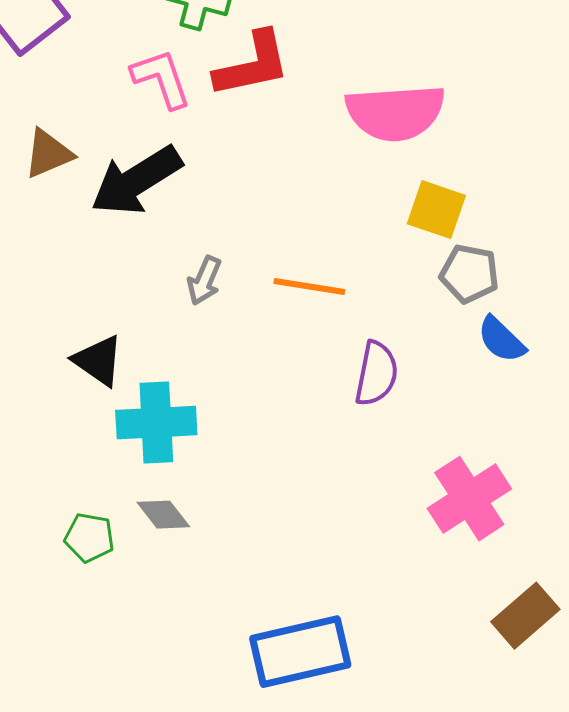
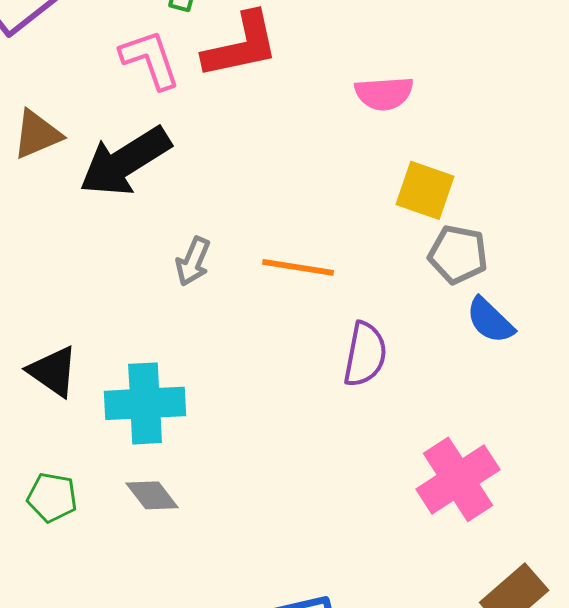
pink semicircle: (395, 113) -> (384, 93), size x0.6
black triangle: (98, 361) -> (53, 371), moved
green pentagon: (89, 538) -> (52, 497), moved

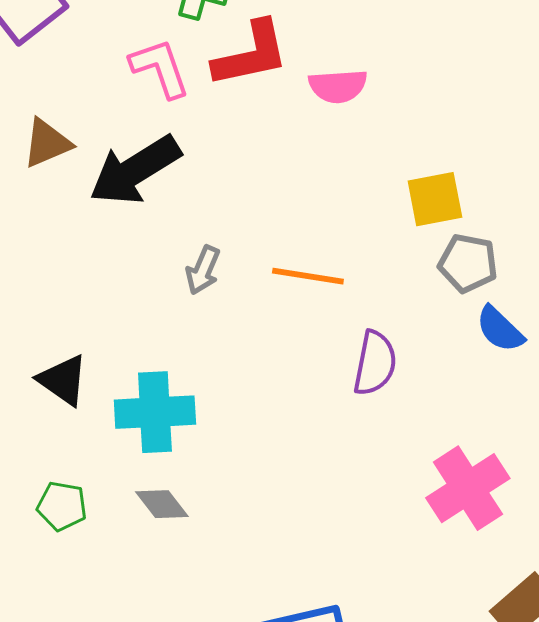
pink semicircle: (384, 93) -> (338, 86), moved
yellow square: (425, 190) -> (435, 199), turned -30

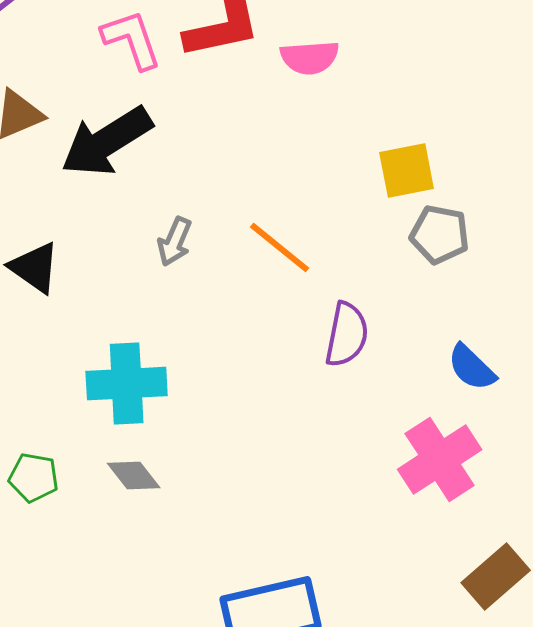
orange line: (308, 276) -> (280, 248), turned 30
blue semicircle: (500, 329) -> (472, 368), moved
black triangle: (63, 380) -> (35, 268), moved

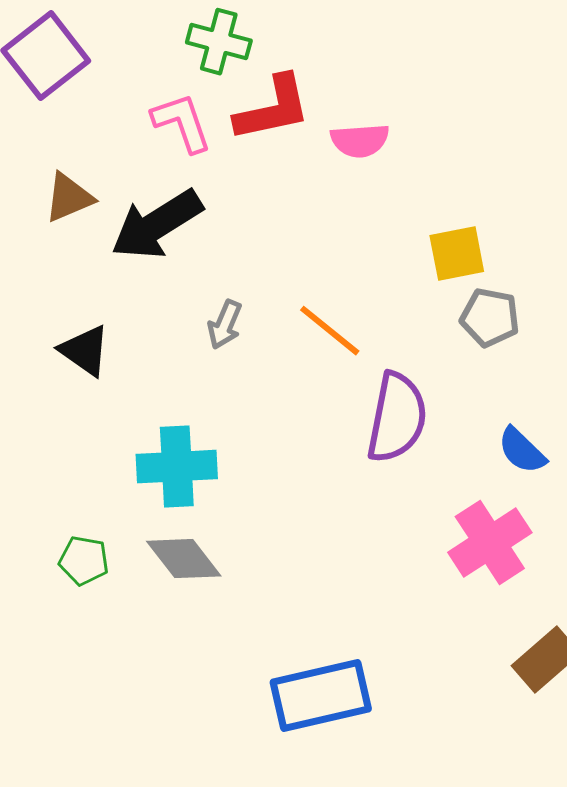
purple semicircle: (347, 335) -> (397, 418), size x1.4
gray diamond: (134, 476) -> (184, 559), size x1.4

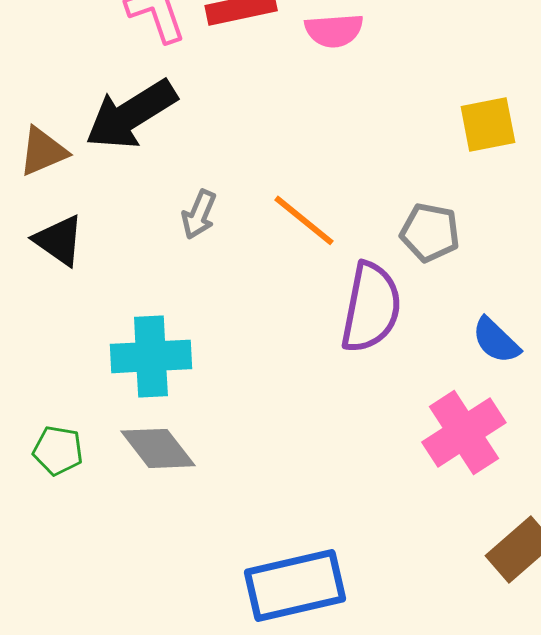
brown triangle: (69, 198) -> (43, 151), moved
yellow square: (457, 254) -> (488, 124), moved
gray pentagon: (490, 318) -> (430, 232), moved

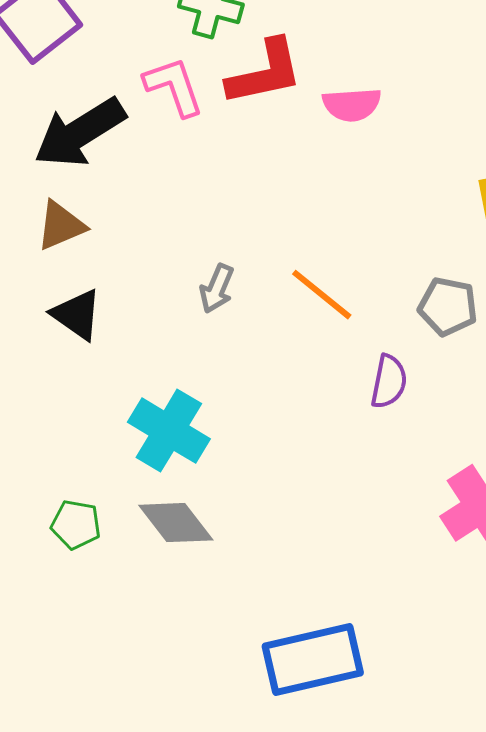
black arrow: (131, 114) -> (80, 133), moved
purple semicircle: (371, 307) -> (389, 382), size x0.6
cyan cross: (151, 356) -> (169, 431), turned 34

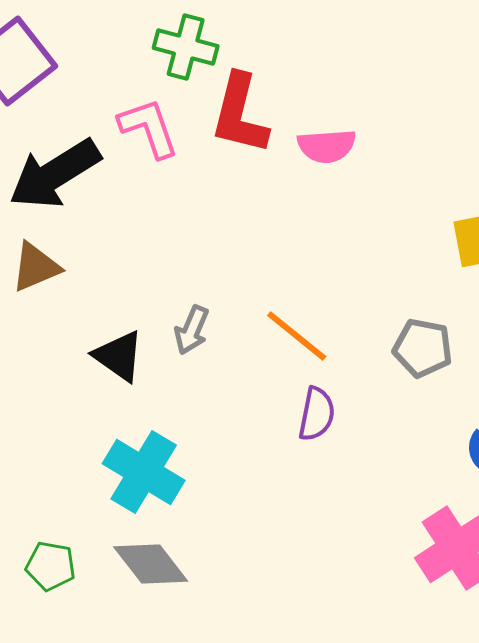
red L-shape: (265, 73) -> (240, 114), turned 116
black triangle: (77, 315) -> (119, 356), moved
purple semicircle: (389, 382) -> (317, 414), moved

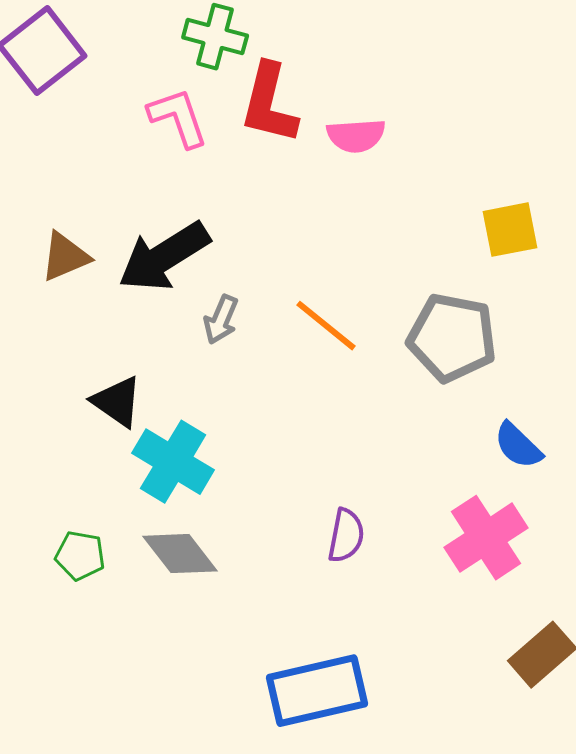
black arrow: (55, 174) -> (164, 257), moved
gray pentagon: (423, 348) -> (452, 338), size x1.5
black triangle: (119, 356) -> (117, 402), moved
purple semicircle: (317, 414) -> (346, 536), moved

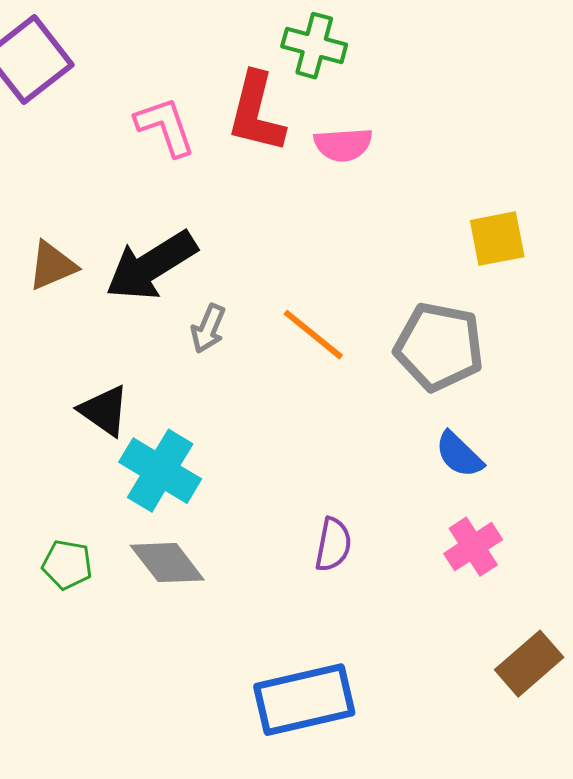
green cross: (215, 37) -> (314, 46), moved
blue semicircle: (518, 446) -> (459, 455), moved
pink cross: (486, 538) -> (473, 547), size x0.7

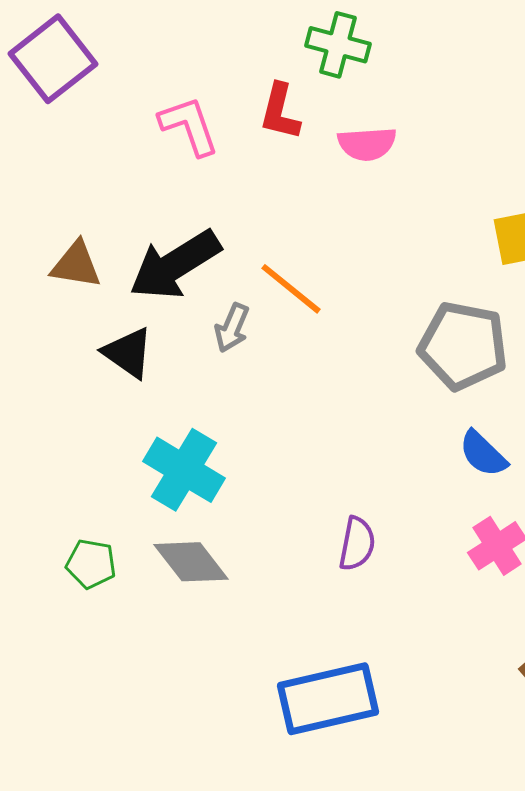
red L-shape: (256, 113) -> (280, 112), size x0.7
brown triangle: (52, 266) -> (76, 265), turned 32
orange line: (313, 335) -> (291, 289), moved
black triangle: (104, 411) -> (128, 353), moved

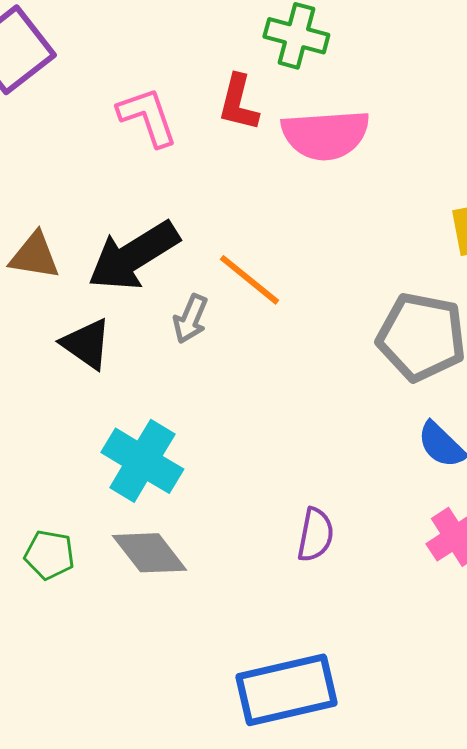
pink semicircle: (367, 144) -> (325, 135), size x1.5

